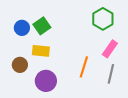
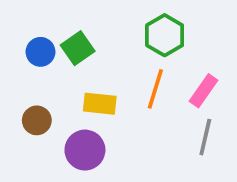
green hexagon: (103, 19) -> (165, 35), moved
yellow rectangle: (41, 51) -> (100, 104), moved
orange line: (84, 67) -> (155, 89), moved

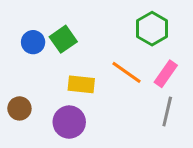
green hexagon: (165, 35) -> (152, 29), moved
orange line: (155, 89) -> (126, 72), turned -72
brown circle: (37, 120) -> (19, 108), moved

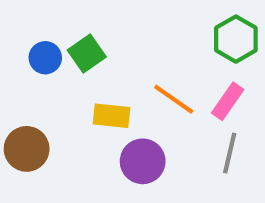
green hexagon: (152, 29) -> (236, 39), moved
brown circle: (19, 108) -> (27, 149), size x1.4
purple circle: (69, 122) -> (143, 161), moved

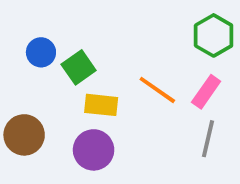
green square: (87, 54) -> (79, 67), moved
purple circle: (143, 161) -> (94, 150), moved

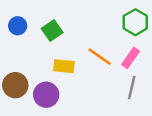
blue circle: (41, 52) -> (18, 26), moved
green square: (79, 67) -> (52, 31), moved
purple circle: (94, 150) -> (46, 95), moved

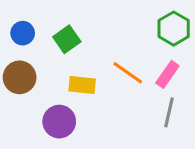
brown circle: (15, 85) -> (20, 77), moved

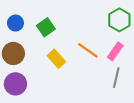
yellow rectangle: (82, 85) -> (56, 59), turned 42
purple circle: (59, 122) -> (15, 84), moved

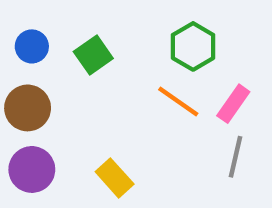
green hexagon: (119, 20) -> (193, 46), moved
yellow rectangle: (56, 59) -> (115, 178), moved

